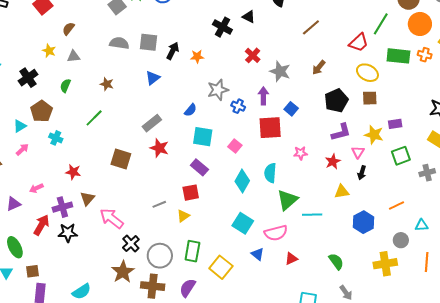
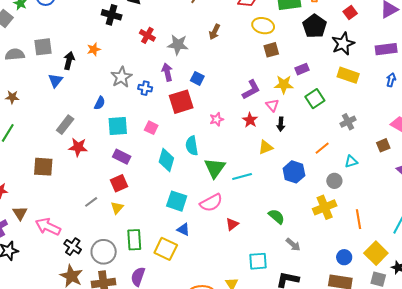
black arrow: (173, 51) -> (69, 61), moved
black pentagon: (336, 101) -> (315, 26), moved
gray cross: (427, 173) -> (348, 122), moved
blue triangle: (258, 254) -> (183, 229), moved
orange line: (427, 262) -> (358, 219), moved

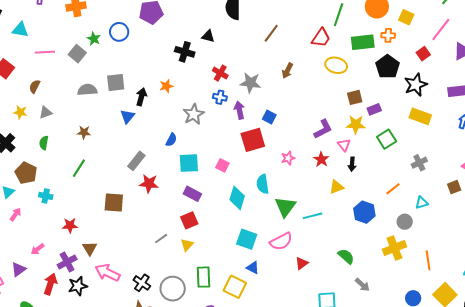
brown square: (271, 50) -> (355, 97), moved
blue cross: (145, 88) -> (220, 97), moved
pink arrow: (48, 227) -> (107, 273), moved

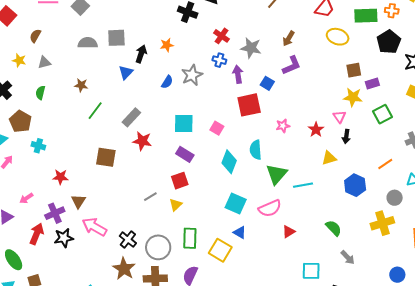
purple L-shape: (323, 129) -> (292, 65), moved
blue semicircle: (171, 140) -> (167, 82), moved
green line: (79, 168) -> (95, 111), moved

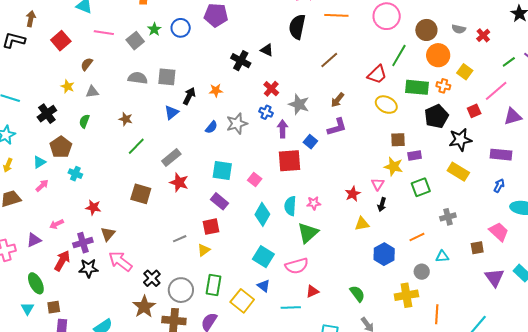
pink star: (283, 126) -> (314, 203), moved
cyan line: (303, 185) -> (291, 307), moved

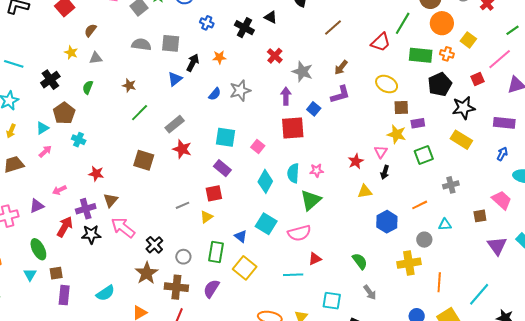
yellow ellipse: (386, 105) -> (387, 84), moved
blue cross: (266, 112) -> (207, 23), moved
blue triangle: (264, 286) -> (241, 236), moved
gray circle: (181, 290) -> (183, 257), size x0.6

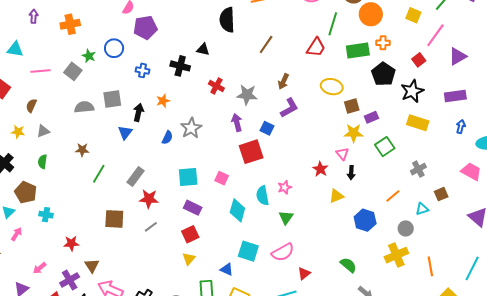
yellow square: (468, 40) -> (413, 15), moved
green triangle: (311, 200) -> (286, 217), size x0.7
gray line: (183, 205) -> (151, 227), moved
brown square: (480, 216) -> (441, 194), moved

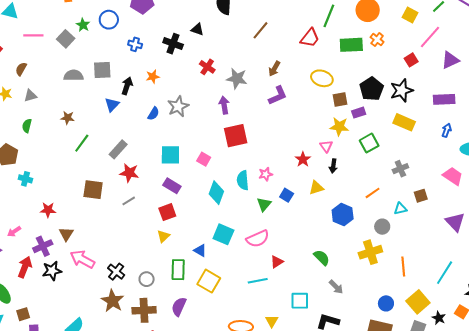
orange cross: (383, 43) -> (377, 40), turned 32
black pentagon: (383, 74) -> (371, 89), moved
blue square: (267, 128) -> (287, 195), moved

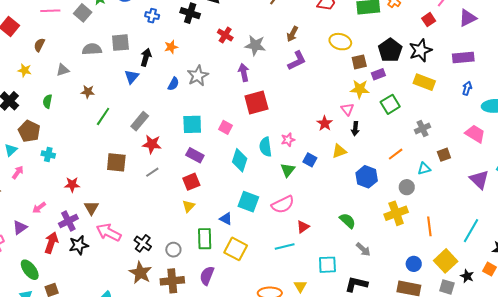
gray triangle: (30, 96) -> (63, 70), moved

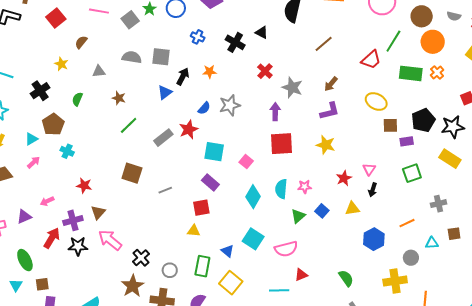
yellow star: (360, 89) -> (326, 145), moved
red star: (152, 144) -> (189, 129), moved, turned 30
yellow triangle: (189, 206) -> (194, 231), turned 40

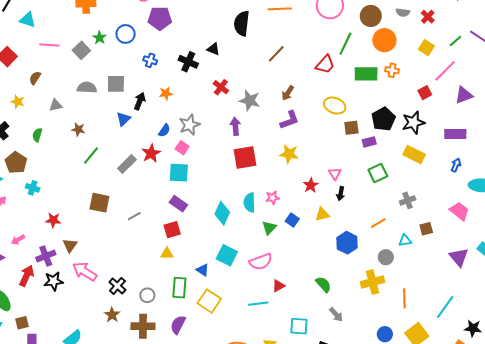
orange cross: (437, 73) -> (392, 70), turned -32
pink square: (246, 162) -> (182, 148), moved
brown star: (133, 286) -> (112, 315), size x0.7

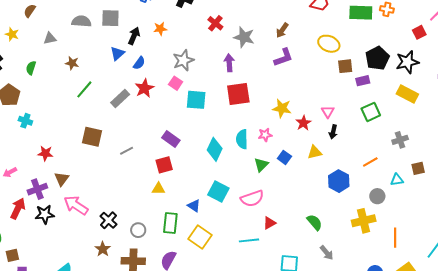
blue semicircle: (164, 130) -> (139, 63), moved
yellow star: (289, 154) -> (282, 108), moved
cyan square: (179, 173) -> (196, 100), moved

